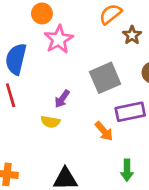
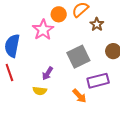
orange circle: (42, 13) -> (59, 14), moved

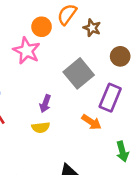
purple rectangle: (98, 81) -> (110, 98), turned -40

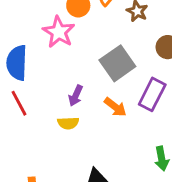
orange arrow: (91, 122) -> (115, 107), moved

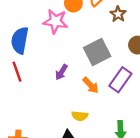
pink star: (59, 32) -> (55, 21), turned -30
yellow semicircle: (68, 123) -> (80, 116), moved

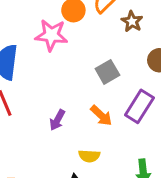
gray square: (97, 52) -> (107, 72), size x0.7
purple arrow: (61, 72) -> (57, 120), moved

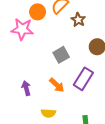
purple arrow: (57, 120) -> (26, 88), turned 136

